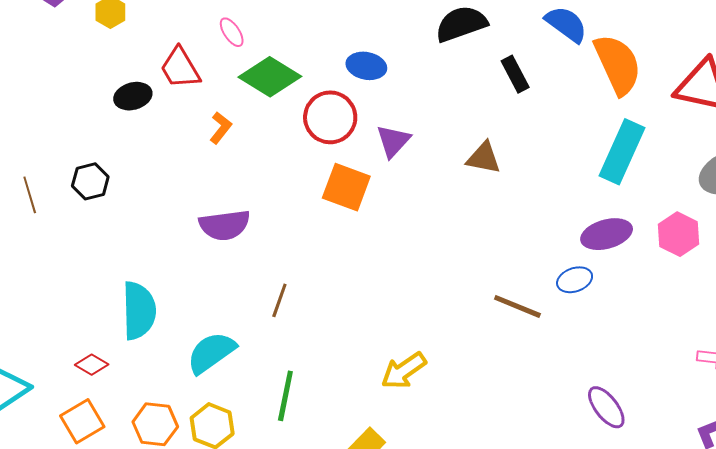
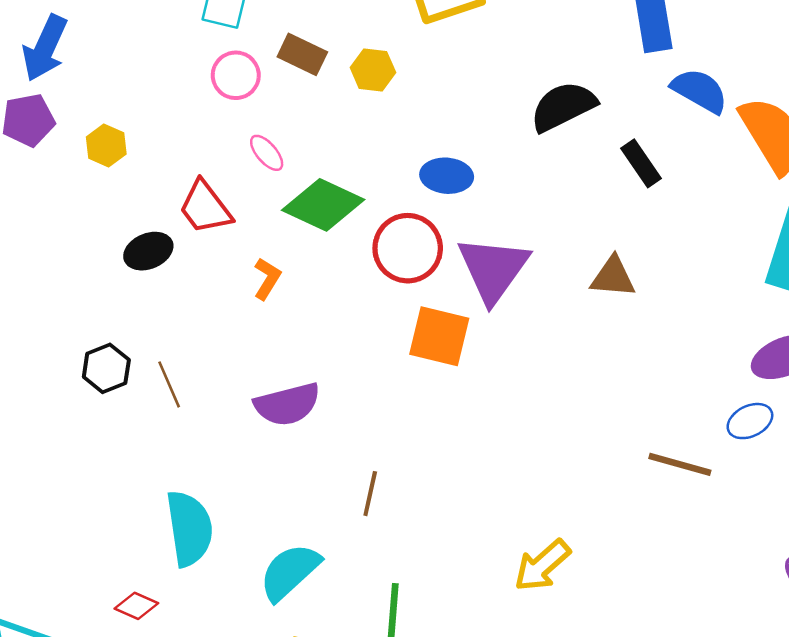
purple triangle: (393, 141) -> (493, 269), size x1.6
brown line: (30, 195) -> (169, 384), moved

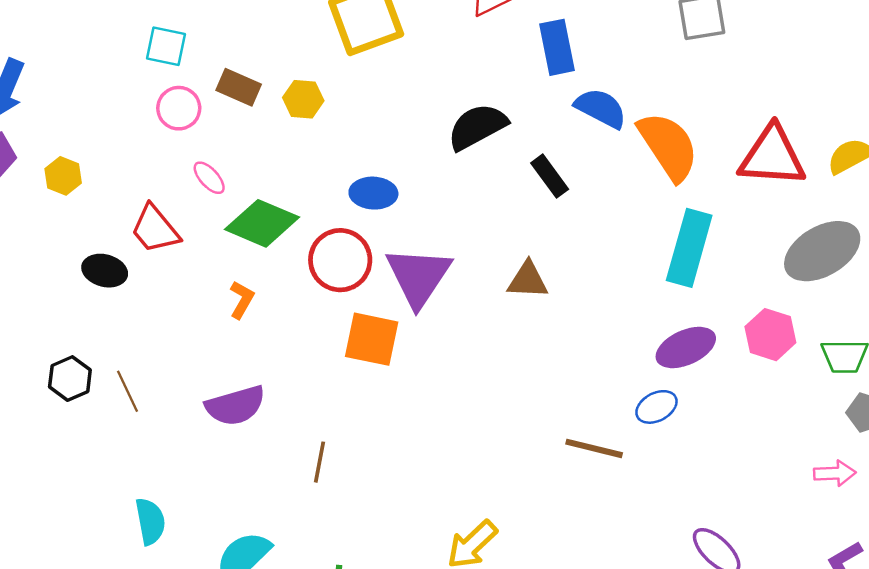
black ellipse: (148, 251) -> (105, 271), turned 39
orange L-shape: (267, 279) -> (242, 300), moved
brown line: (370, 494) -> (319, 462), moved
cyan semicircle: (189, 528) -> (150, 521), size x0.7

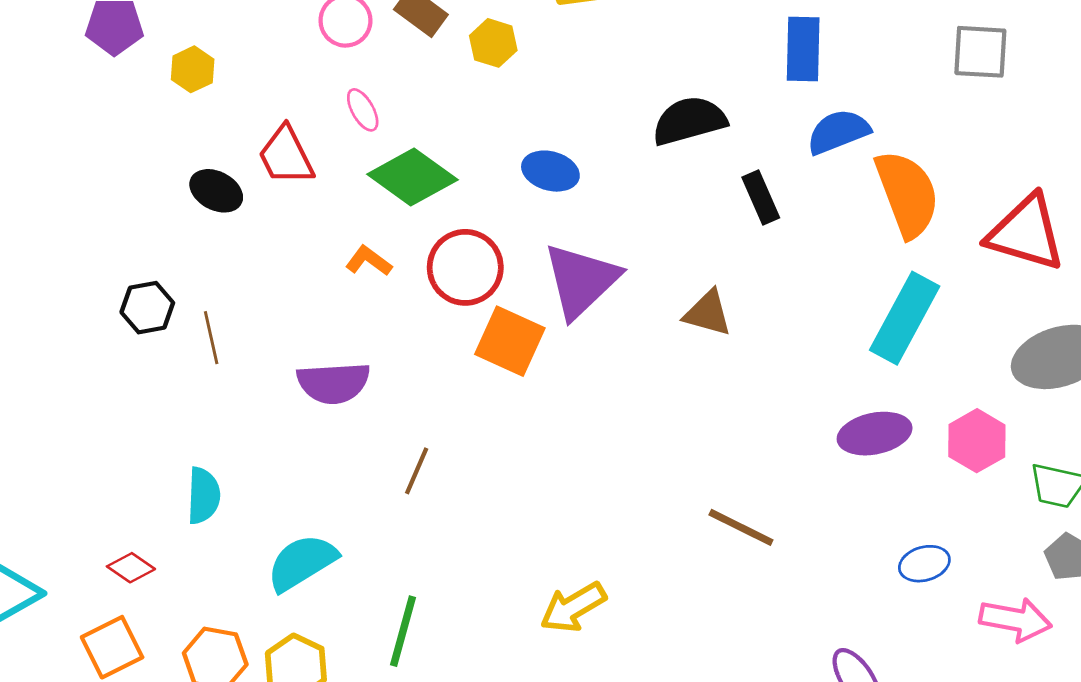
blue semicircle: (601, 108) -> (838, 132), turned -62
red circle: (340, 260) -> (465, 267), moved
orange L-shape: (242, 300) -> (369, 261), turned -96
blue ellipse: (656, 407) -> (924, 564), moved
pink arrow: (835, 473) -> (1015, 620), size x1.4

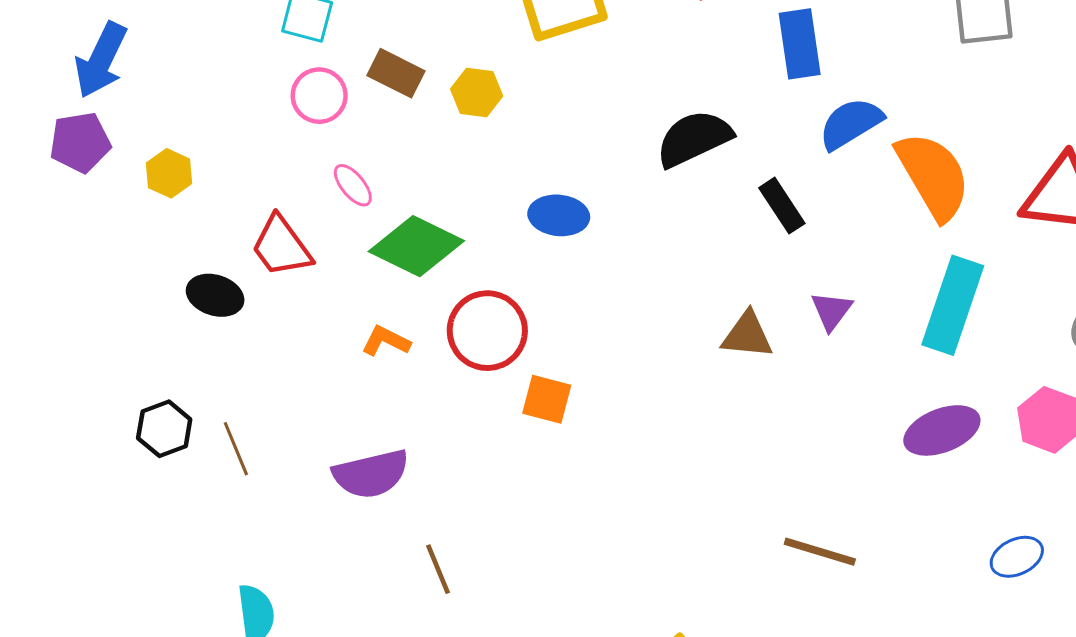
purple triangle: (581, 280) -> (831, 311), moved, size x0.5
orange square: (510, 341) -> (547, 399), size x0.7
brown line: (417, 471) -> (438, 569), moved, turned -36

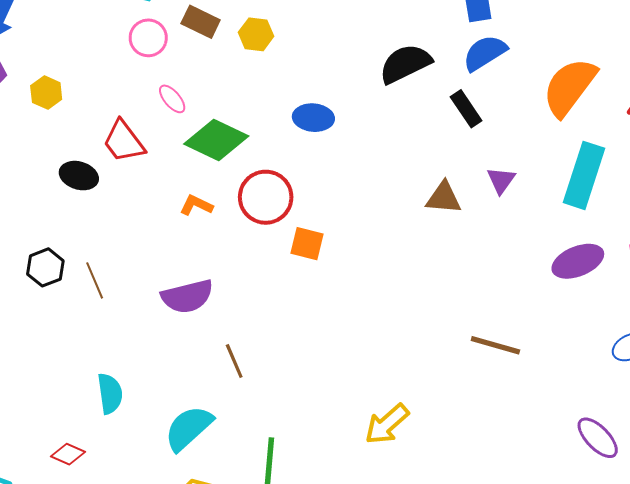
blue semicircle: (851, 123) -> (485, 53), moved
orange semicircle: (933, 176) -> (569, 87), turned -112

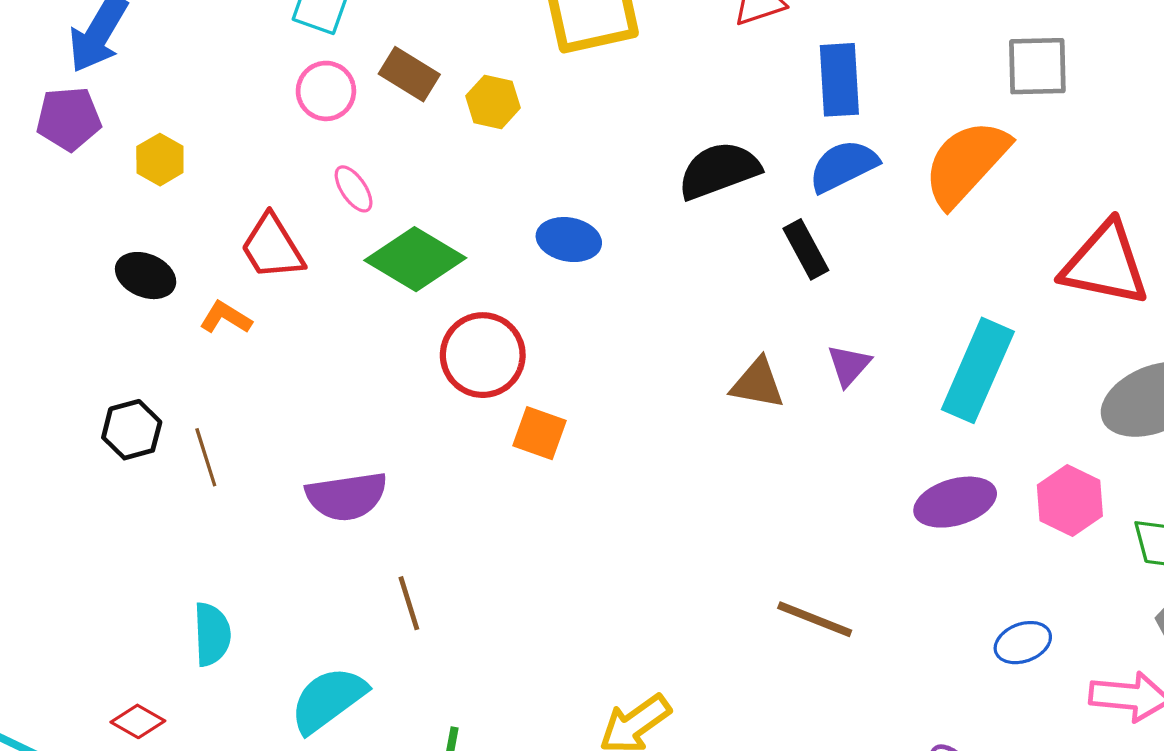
orange semicircle: (569, 87) -> (966, 163), moved
black ellipse: (79, 176) -> (146, 276), moved
orange L-shape: (196, 205) -> (226, 318), moved

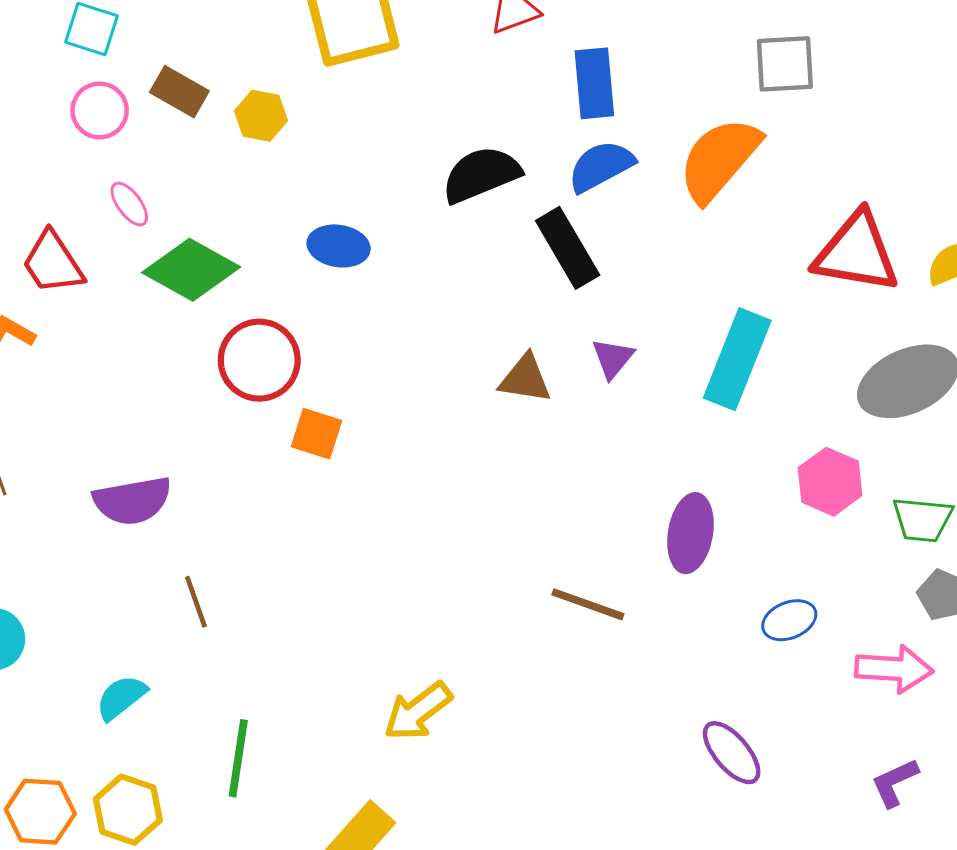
black rectangle: (806, 249) -> (568, 248), size x1.4
purple ellipse: (955, 502) -> (690, 533), moved, turned -62
cyan semicircle: (328, 700) -> (121, 697), size x0.7

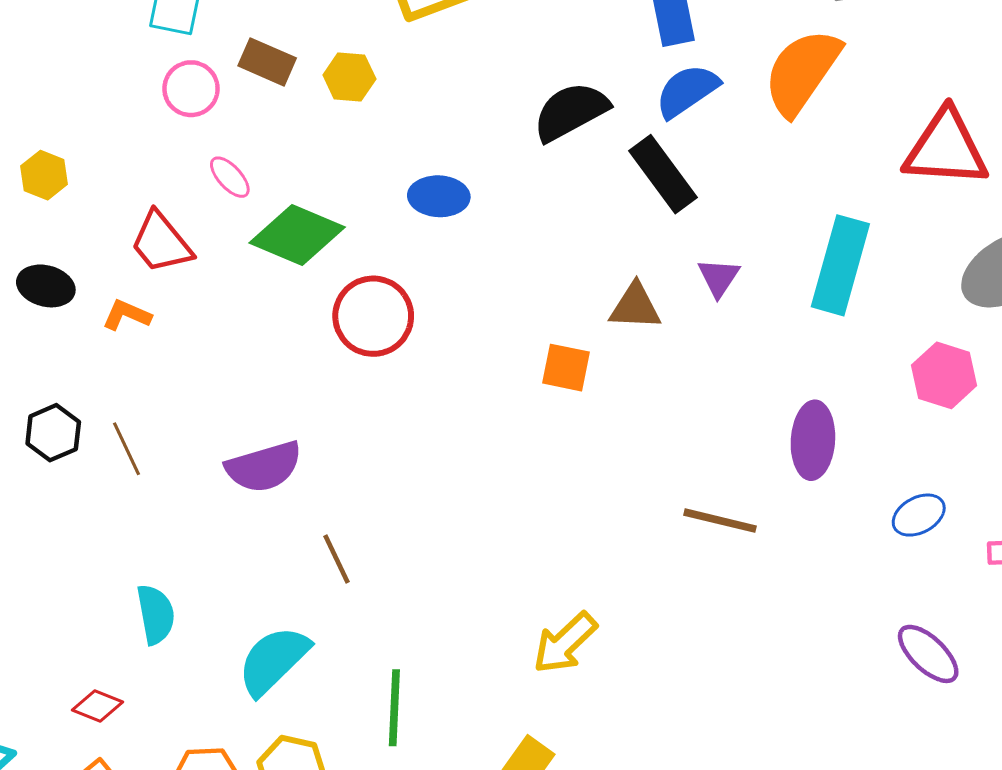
orange square: (316, 434) -> (566, 368), moved
cyan semicircle: (121, 697) -> (273, 660), size x1.5
purple ellipse: (732, 753) -> (928, 654), moved

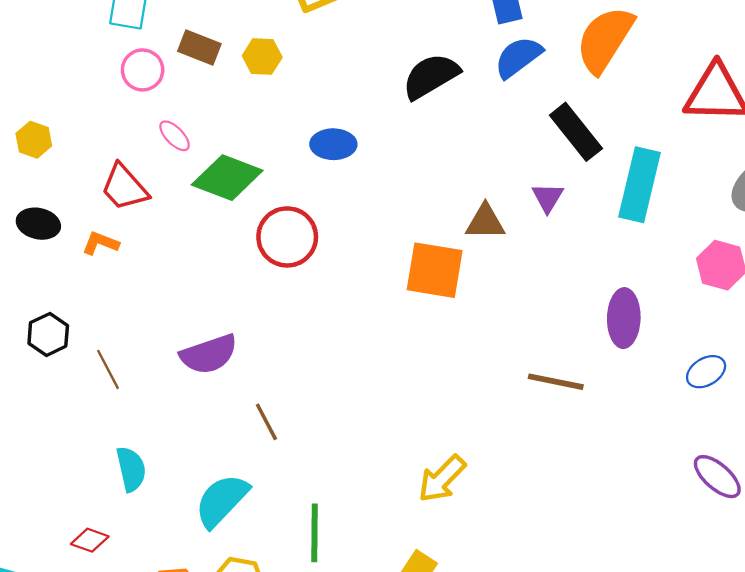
black rectangle: (663, 174) -> (576, 132), moved
orange square: (566, 368) -> (435, 270), size x1.6
brown line: (126, 449) -> (108, 369), moved

